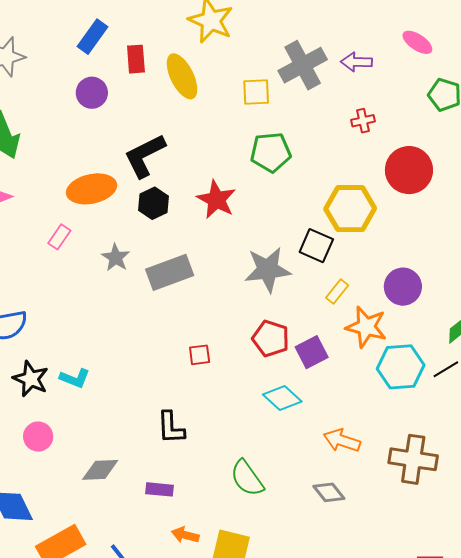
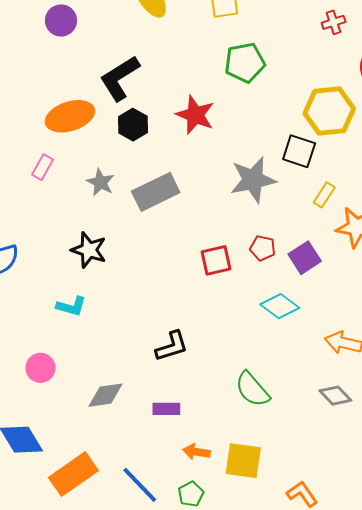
red pentagon: (271, 339) -> (263, 248), size x0.7
red square: (200, 355) -> (216, 260), moved, size x1.4
black star: (31, 379) -> (89, 250), moved
black L-shape: (171, 428) -> (172, 346), turned -99

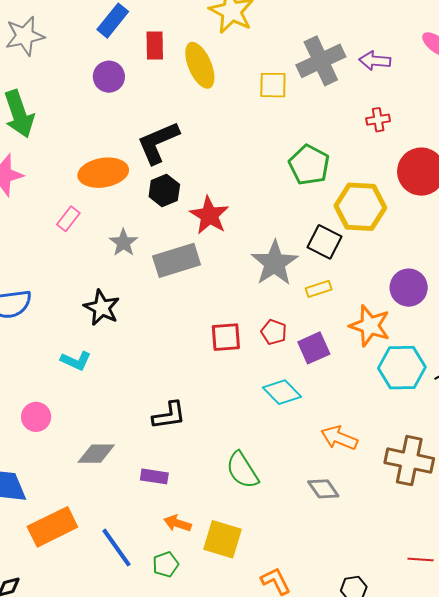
green pentagon: (245, 63) -> (309, 165), moved, turned 30
red star: (195, 115) -> (209, 215), moved
gray star: (253, 180) -> (275, 263), turned -30
yellow rectangle: (324, 195) -> (319, 289), moved, turned 30

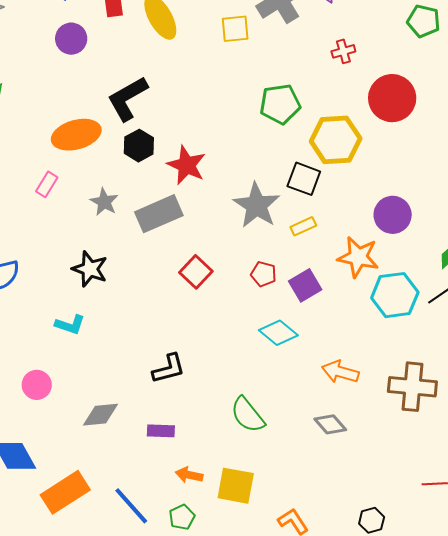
green pentagon: (309, 165) -> (280, 104), turned -30
red square: (226, 337) -> (196, 272), moved, turned -36

